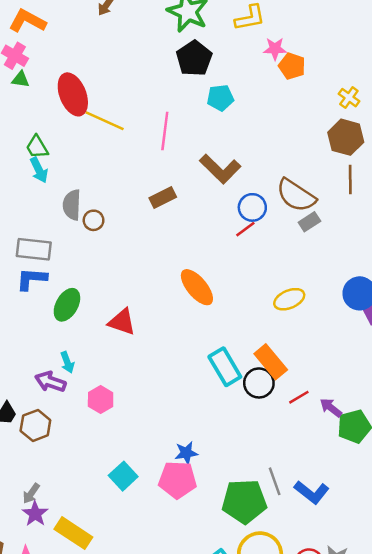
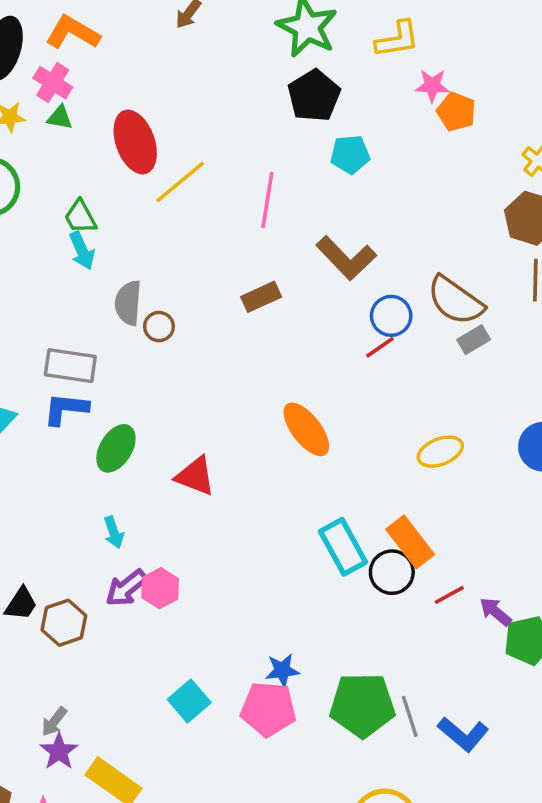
yellow line: (105, 121) -> (180, 182), turned -66
purple arrow: (50, 382) -> (126, 588), moved, turned -60
green pentagon: (244, 501) -> (362, 705), moved

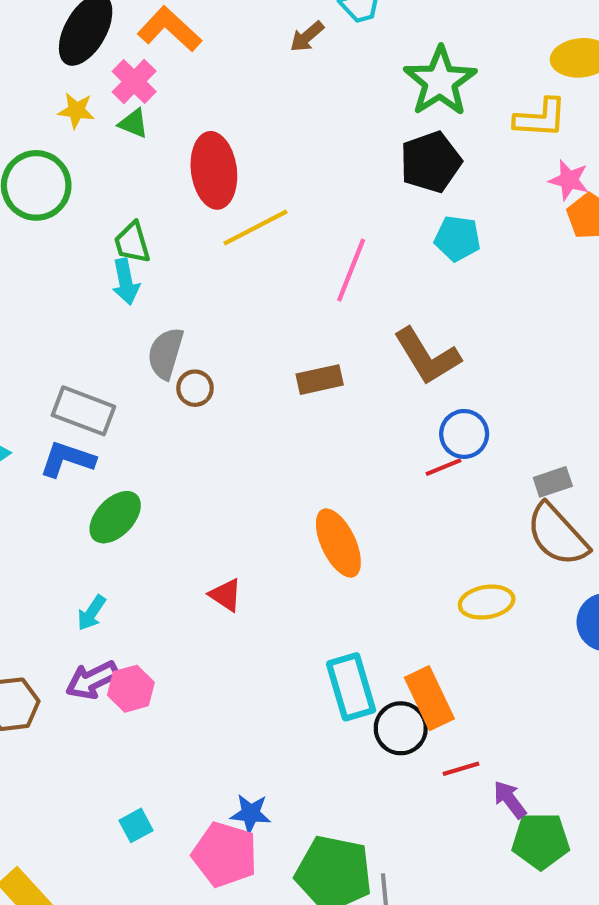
brown semicircle: (455, 301) -> (557, 535), moved
red triangle: (195, 476) -> (226, 595), moved, size x0.7
cyan arrow: (114, 532) -> (91, 613), turned 40
cyan square: (189, 701) -> (136, 825), size x0.7

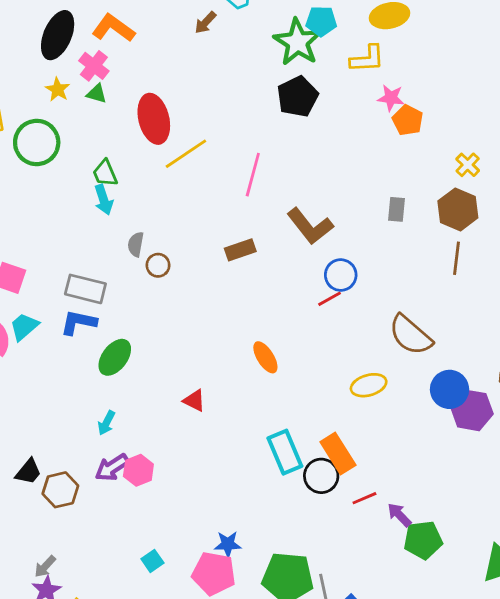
yellow star: (76, 110) -> (58, 90), turned 30
cyan pentagon: (457, 238) -> (321, 21), moved
gray semicircle: (166, 353) -> (136, 244), size x0.7
gray rectangle: (553, 482) -> (396, 209), moved, turned -60
orange ellipse: (338, 543) -> (265, 357), size x0.7

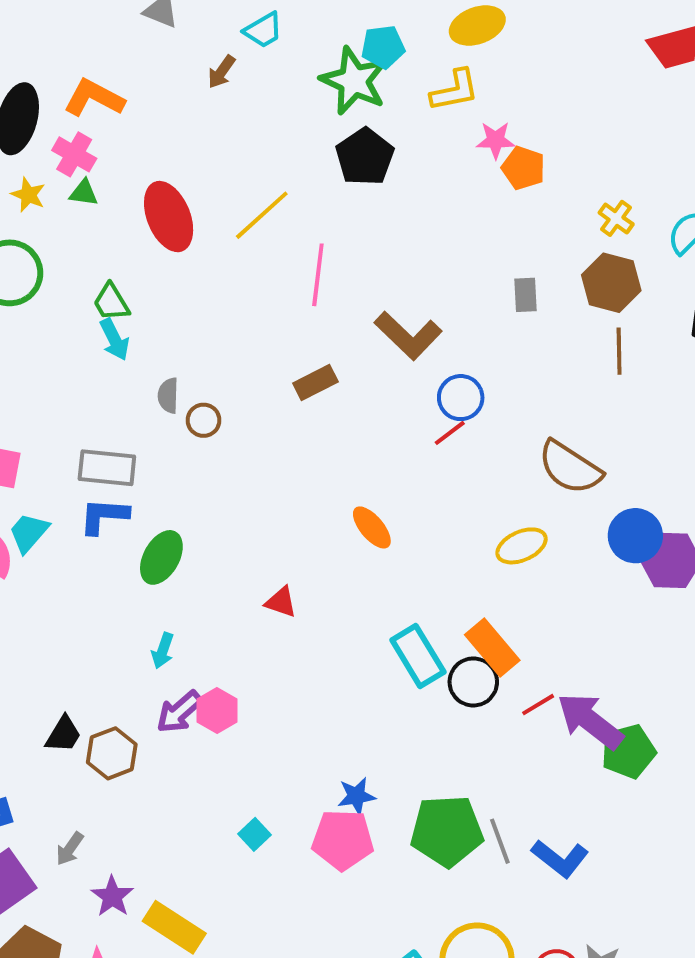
yellow line: (186, 154) -> (262, 215), moved
purple arrow: (399, 515) -> (590, 721), size x1.8
gray arrow: (45, 567) -> (70, 849), moved

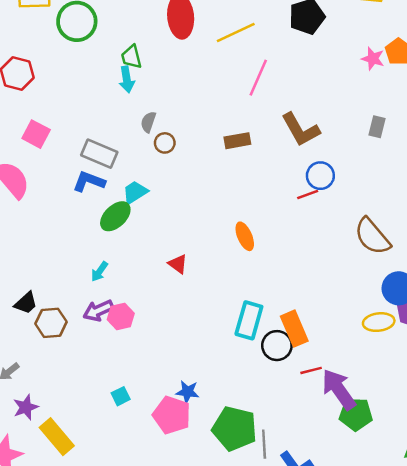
pink star: (496, 140) -> (373, 59), moved
cyan trapezoid: (29, 533) -> (135, 192), moved
yellow ellipse: (522, 546) -> (379, 322), moved
cyan rectangle: (418, 656) -> (249, 320), turned 30

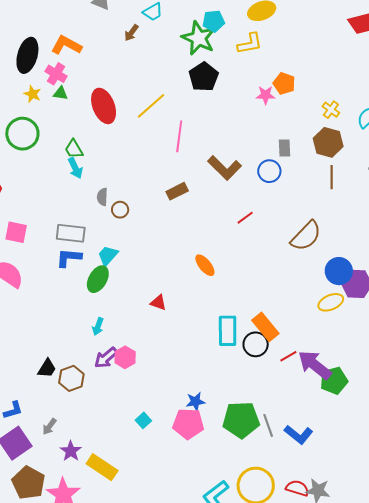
blue circle: (320, 176) -> (269, 171), moved
brown semicircle: (372, 236) -> (306, 236), turned -80

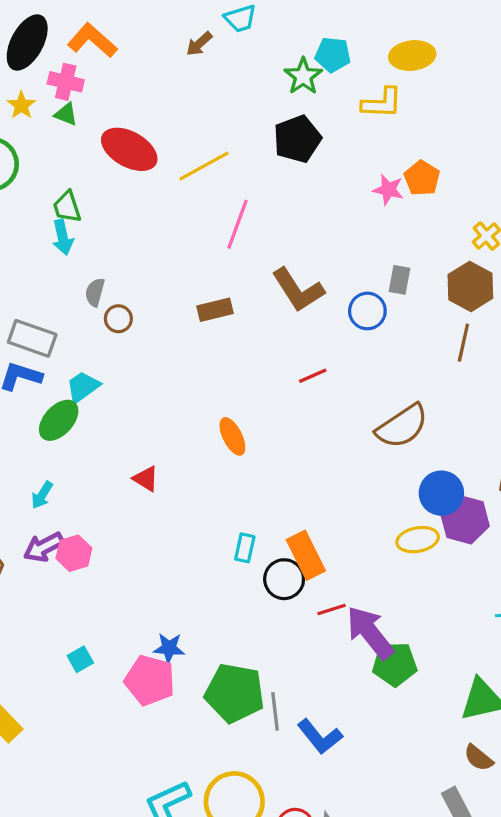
green star: (199, 38) -> (303, 76), size x0.7
pink cross: (56, 74) -> (66, 82), turned -30
red ellipse: (104, 106) -> (129, 149), turned -52
cyan rectangle: (228, 331) -> (245, 548), size x0.6

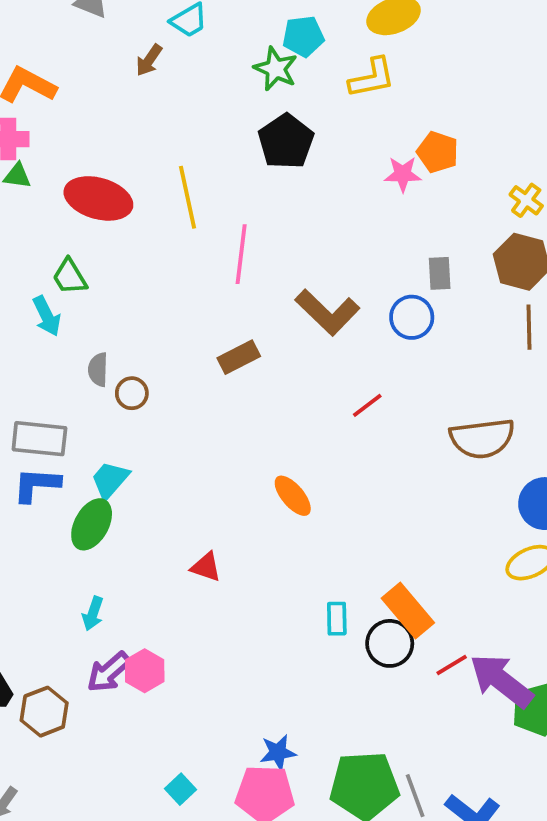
yellow line: (204, 166) -> (188, 197), turned -60
green trapezoid: (67, 207) -> (70, 277), moved
brown semicircle: (402, 426) -> (482, 438), turned 40

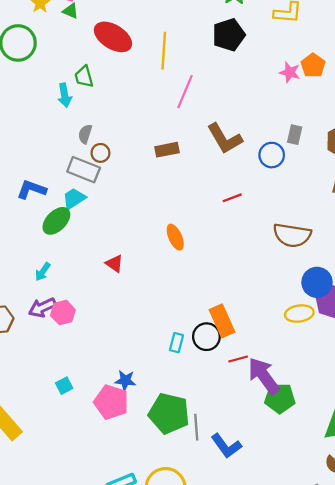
gray rectangle: (39, 439) -> (84, 170), moved
cyan rectangle: (337, 619) -> (176, 343), moved

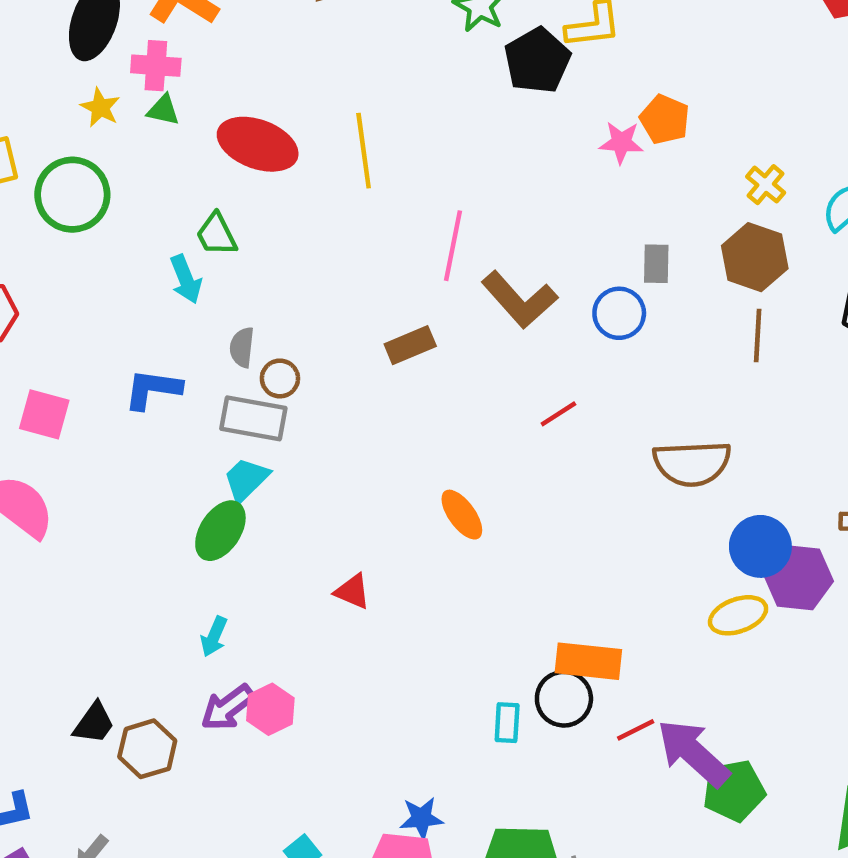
black pentagon: (229, 35) -> (537, 60), moved
pink line: (185, 92) -> (453, 246), moved
blue L-shape: (32, 189) -> (153, 389), moved
orange rectangle: (222, 321) -> (588, 661), turned -48

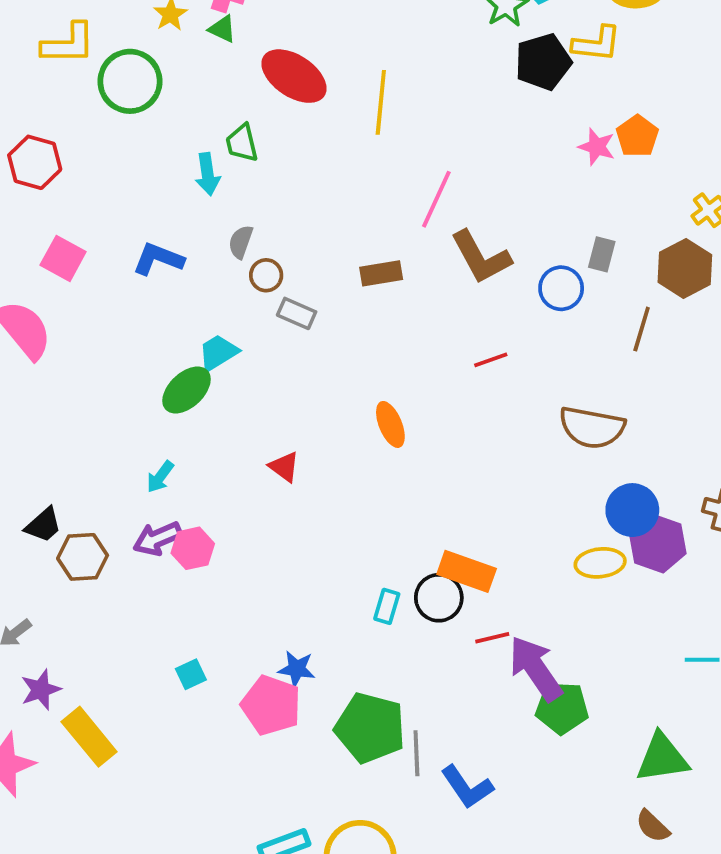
brown line: (758, 336) -> (642, 329), moved
gray rectangle: (253, 418) -> (297, 313), moved, size x0.7

